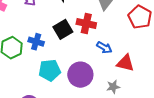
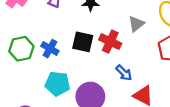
black square: (63, 29) -> (83, 42), turned 30

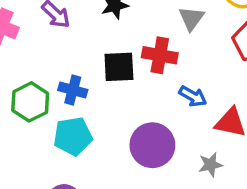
cyan pentagon: (57, 84) -> (73, 136), moved

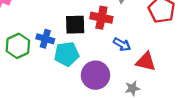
cyan pentagon: (73, 136) -> (67, 54), moved

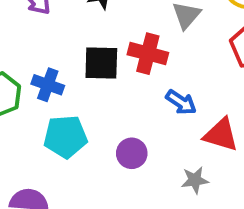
cyan pentagon: (67, 54) -> (65, 137), moved
purple circle: (95, 75) -> (132, 153), size x0.6

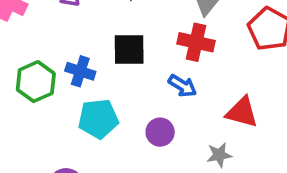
red cross: (148, 54) -> (196, 42), moved
blue arrow: (181, 102) -> (182, 86), moved

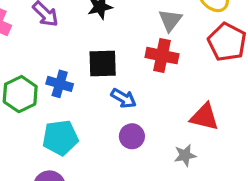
blue arrow: (182, 86) -> (124, 98), moved
cyan pentagon: (98, 119) -> (60, 138), moved

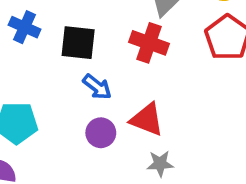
blue cross: (60, 84) -> (25, 27), moved
red triangle: (204, 117) -> (147, 120), moved

